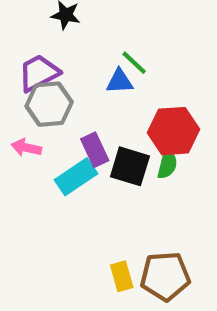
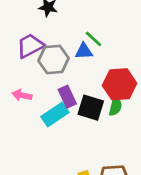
gray hexagon: (49, 104) -> (54, 59), moved

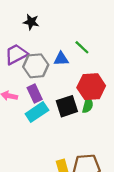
green line: (93, 39) -> (82, 47), moved
purple rectangle: (67, 97) -> (35, 94), moved
black square: (91, 108) -> (67, 106), turned -35

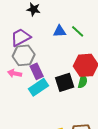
blue triangle: (61, 59) -> (60, 31), moved
gray hexagon: (36, 66) -> (24, 55), moved

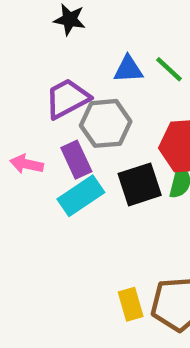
purple trapezoid: (21, 37) -> (67, 99), moved
gray hexagon: (24, 55) -> (106, 123), moved

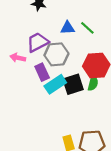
pink arrow: (27, 164) -> (18, 58), moved
cyan rectangle: (81, 196) -> (55, 84), moved

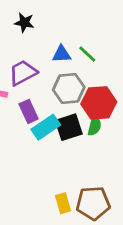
gray hexagon: (56, 54) -> (69, 88), moved

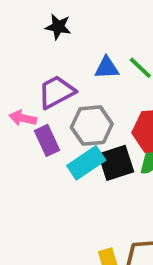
gray hexagon: (69, 88) -> (92, 126), moved
purple rectangle: (29, 111) -> (47, 140), moved

